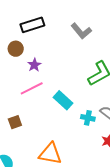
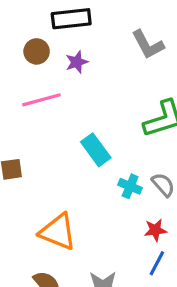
purple star: (34, 65) -> (77, 62), moved
pink line: (32, 88) -> (42, 100), moved

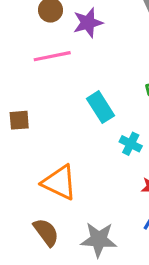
purple star: (77, 62) -> (88, 23), size x1.4

